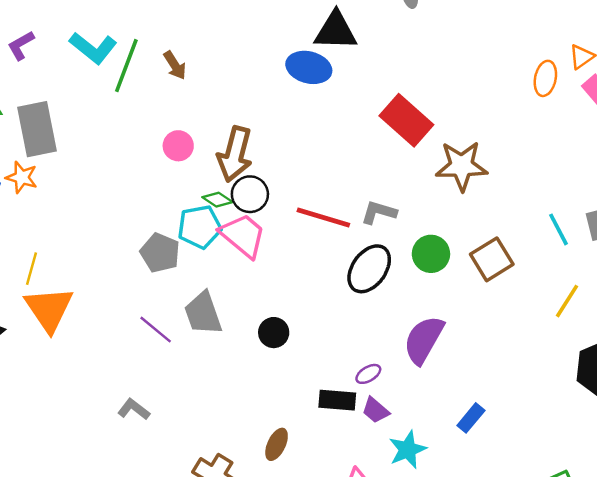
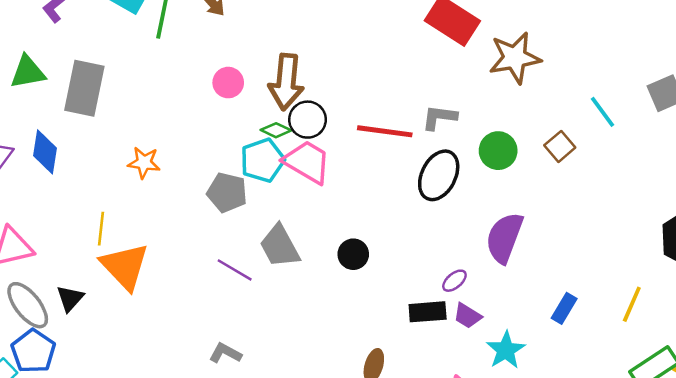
gray rectangle: (37, 129) -> (84, 88), turned 32
orange star: (22, 177) -> (144, 163), moved
cyan line: (559, 229) -> (602, 112), moved
brown square: (492, 259) -> (560, 146), size x0.7
yellow line: (567, 301) -> (632, 304), moved

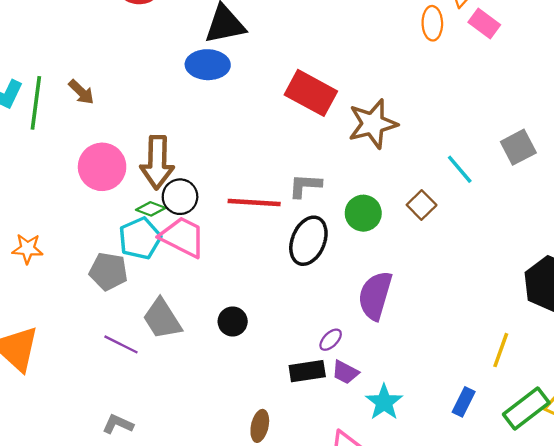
pink circle: (228, 83) -> (102, 167), size x1.6
blue rectangle: (564, 308) -> (464, 402), moved

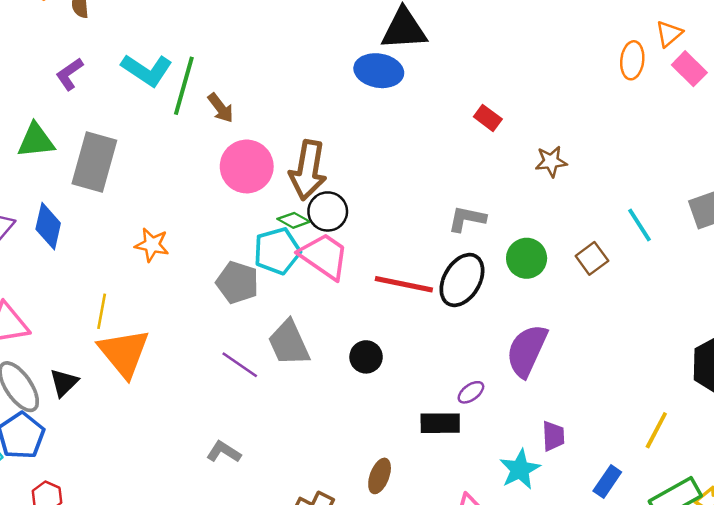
brown arrow: (81, 92) -> (221, 108), moved
red rectangle: (311, 93) -> (488, 118), size x0.5
brown star: (373, 124) -> (551, 161), size x0.6
red line: (254, 203) -> (404, 284), moved
purple trapezoid: (345, 372) -> (553, 436), moved, turned -128

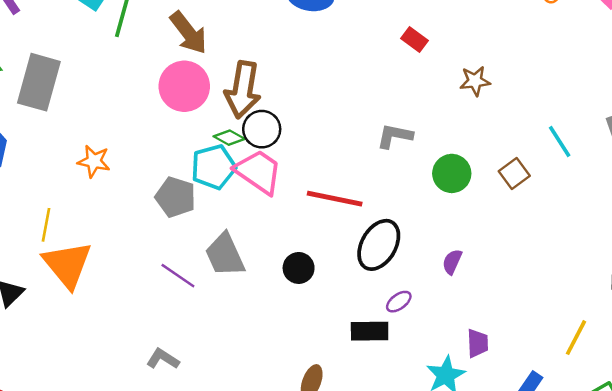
brown arrow: (221, 108) -> (188, 33), moved, size x1.5
black ellipse: (462, 280) -> (379, 245), moved
purple semicircle: (527, 351) -> (452, 262), size x0.5

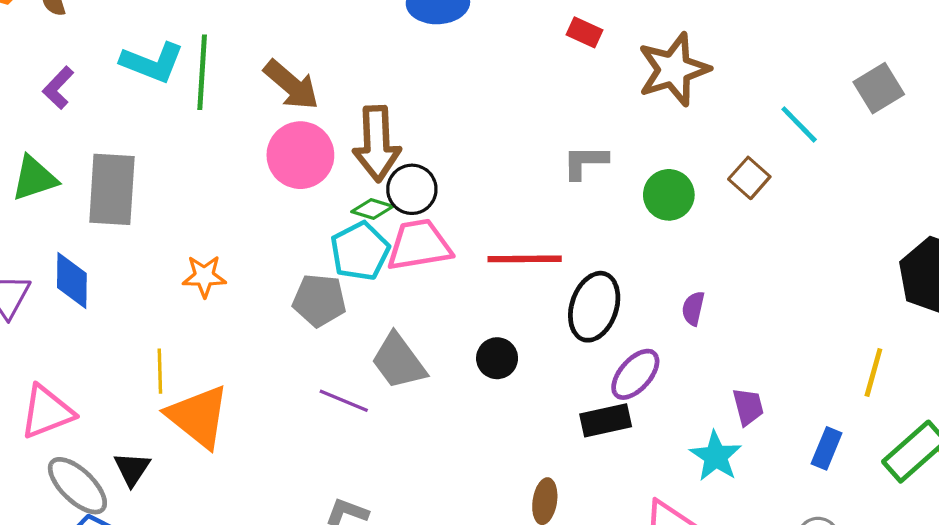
brown star: (475, 81) -> (674, 69), size x1.8
pink trapezoid: (258, 172) -> (419, 245), turned -32
purple ellipse: (399, 302) -> (635, 374), size x1.6

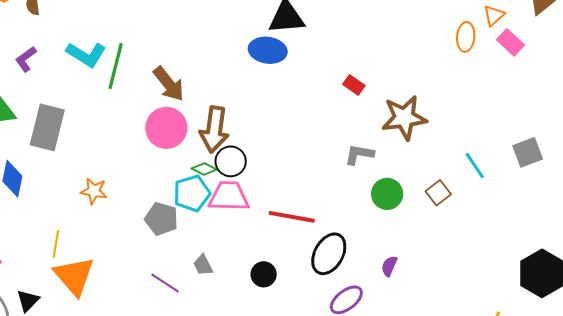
gray L-shape: (585, 162) -> (359, 154), moved
gray trapezoid: (399, 361) -> (203, 265), size x0.6

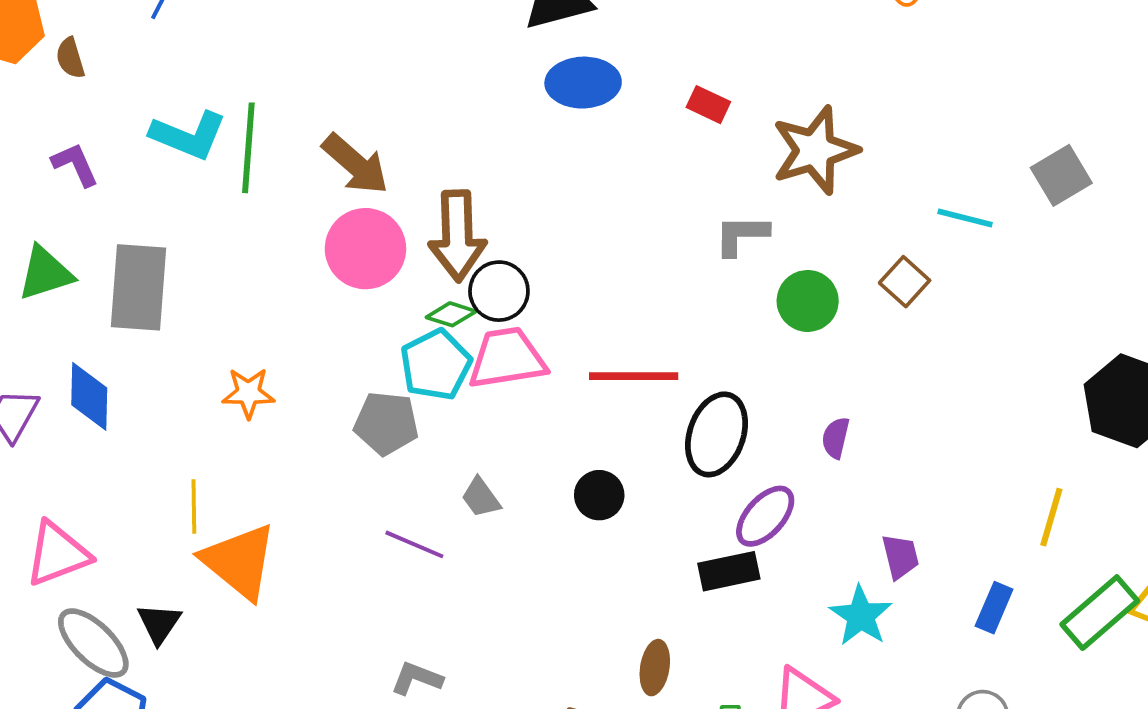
blue ellipse: (268, 50) -> (583, 83), moved
purple L-shape: (26, 59) -> (75, 165), turned 112
cyan line: (475, 166) -> (965, 218), turned -32

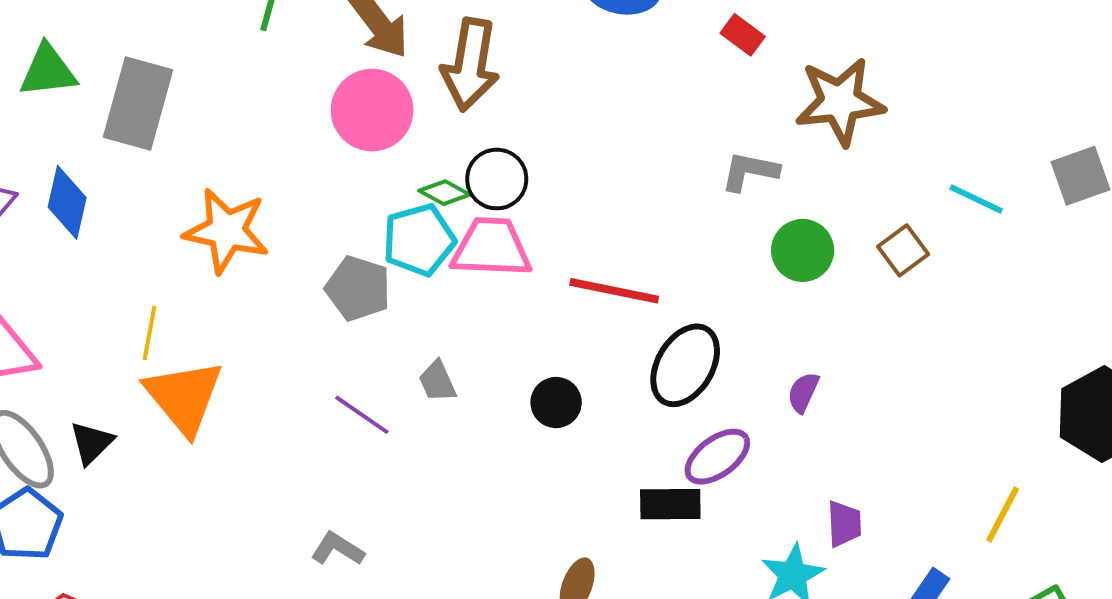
brown arrow: (457, 236) -> (470, 65), moved
orange star: (248, 393) -> (227, 231), size x1.6

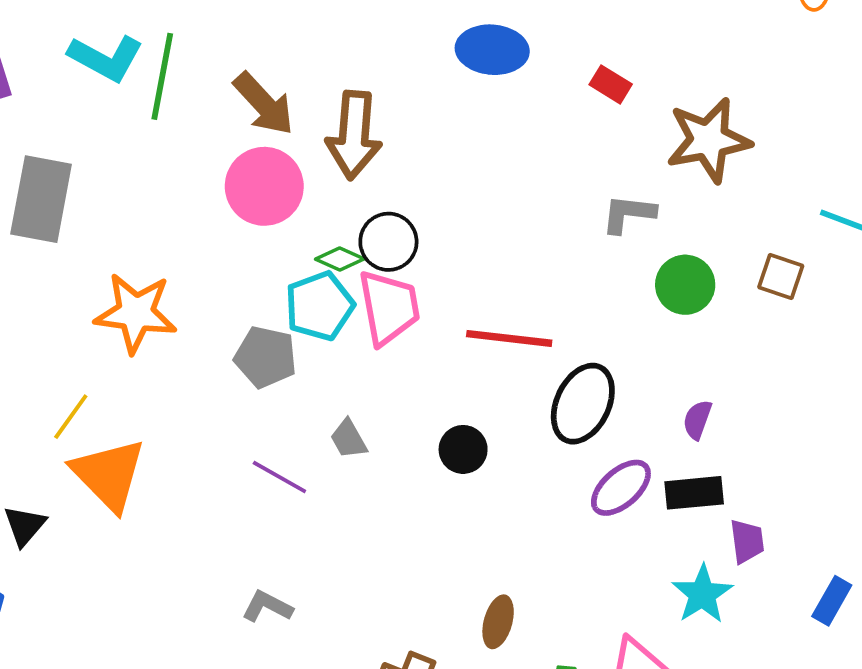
pink trapezoid: (491, 248) -> (389, 307), turned 82
brown square: (903, 250) -> (781, 277), turned -30
yellow line: (150, 333) -> (71, 417), turned 30
black rectangle: (670, 504) -> (694, 493), moved

